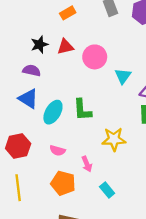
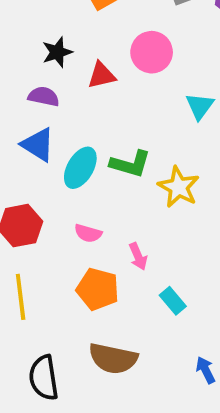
red triangle: (65, 47) -> (102, 75), moved
pink circle: (95, 57) -> (152, 52), moved
green L-shape: (82, 110) -> (130, 164), turned -70
yellow star: (114, 139) -> (179, 187), moved, turned 30

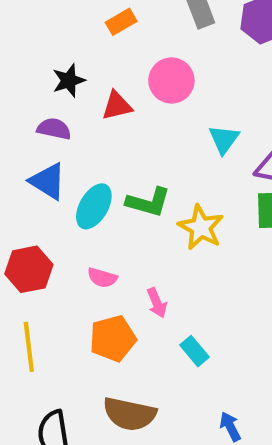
orange pentagon: (98, 289) -> (113, 338), turned -30

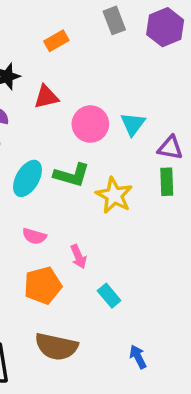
orange rectangle: (121, 22) -> (56, 41), moved
pink circle: (171, 81) -> (90, 124), moved

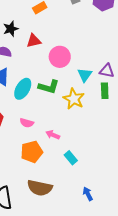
cyan triangle: (133, 124) -> (85, 75), moved
pink arrow: (78, 257) -> (53, 135), turned 136

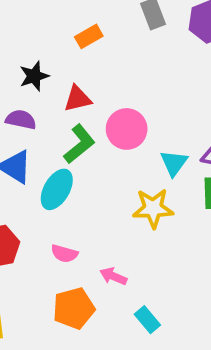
green L-shape: (49, 87) -> (79, 144), moved, turned -55
yellow star: (74, 99) -> (153, 208), turned -30

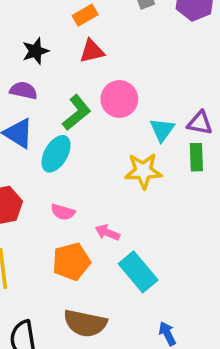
red triangle: (78, 99) -> (92, 51), moved
cyan rectangle: (147, 320) -> (138, 272), size x1.6

